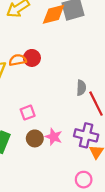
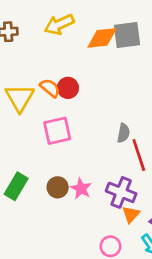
orange semicircle: (18, 60) -> (50, 88), turned 42
pink square: (28, 113) -> (57, 131), moved, size x1.5

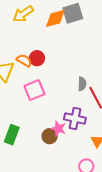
brown circle: (58, 187) -> (50, 136), moved
purple cross: (121, 192) -> (75, 119), moved

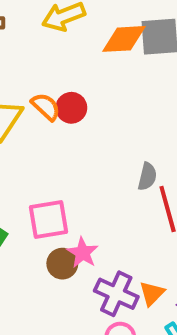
pink square: (34, 90) -> (48, 219), moved
purple cross: (75, 119) -> (116, 294), moved

